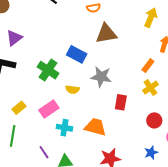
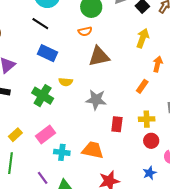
blue rectangle: (77, 54) -> (48, 53), moved
yellow cross: (150, 88) -> (147, 119), moved, turned 35
yellow semicircle: (72, 89) -> (66, 82), moved

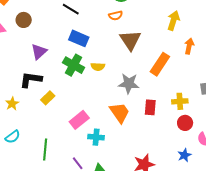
brown triangle: (99, 56) -> (130, 40), turned -50
orange rectangle: (142, 86) -> (160, 64), moved, size x1.6
green cross: (43, 96) -> (74, 65), moved
yellow rectangle: (15, 135) -> (48, 98), moved
orange trapezoid: (93, 150) -> (120, 113), moved, turned 45

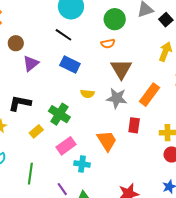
purple triangle: (39, 52) -> (31, 63), moved
green cross: (74, 65) -> (59, 114), moved
gray star: (129, 84) -> (117, 98), moved
yellow rectangle: (48, 98) -> (36, 131), moved
red rectangle: (150, 107) -> (134, 125), moved

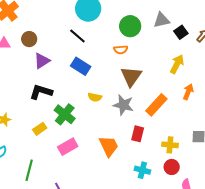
black L-shape: (20, 103) -> (41, 92), moved
cyan cross: (82, 164) -> (142, 170), moved

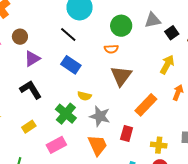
black L-shape: (41, 92) -> (31, 90), turned 40
gray star: (123, 105) -> (100, 116), moved
green cross: (65, 114) -> (66, 114), moved

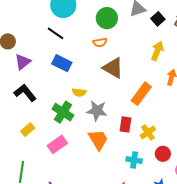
brown triangle: (121, 76) -> (113, 68), turned -30
yellow cross: (159, 145) -> (148, 132), moved, turned -35

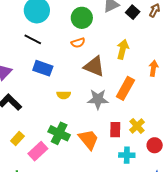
yellow arrow: (157, 51) -> (123, 49), moved
gray star: (97, 111) -> (98, 99), moved
green cross: (63, 112) -> (59, 133), moved
red rectangle: (126, 124) -> (115, 130), moved
pink rectangle: (57, 144) -> (38, 151), moved

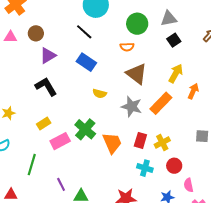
black square: (133, 12) -> (174, 40), moved
yellow arrow: (123, 49) -> (176, 73), moved

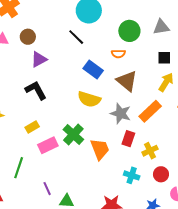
black square: (174, 40) -> (164, 58), moved, turned 32
blue rectangle: (86, 62) -> (93, 70), moved
yellow semicircle: (100, 93) -> (89, 99), size x1.6
red rectangle: (140, 140) -> (128, 139), moved

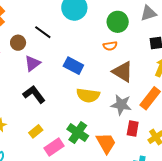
black line: (76, 37) -> (43, 32), moved
blue rectangle: (93, 70) -> (73, 66), moved

